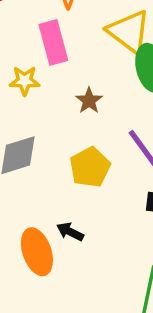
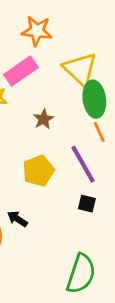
pink rectangle: (53, 42) -> (21, 71), turned 64

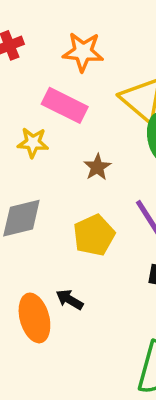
pink rectangle: (21, 71) -> (65, 105), turned 64

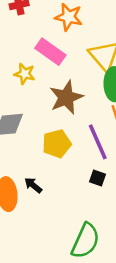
brown star: (97, 167) -> (66, 97), size x1.8

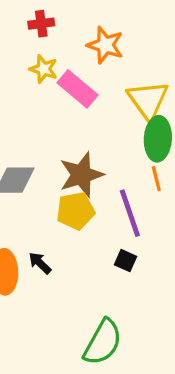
yellow star: (25, 74) -> (44, 69), moved
brown star: (66, 97) -> (81, 175), moved

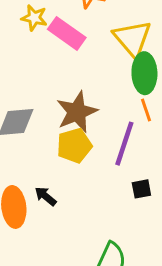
purple line: (130, 213) -> (124, 144), turned 42
black square: (125, 261) -> (141, 189), moved, turned -30

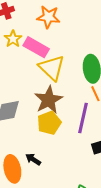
yellow star: (34, 18) -> (13, 39), turned 30
yellow triangle: (132, 39) -> (52, 68), moved

